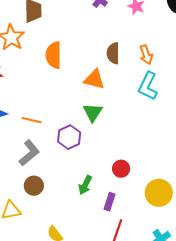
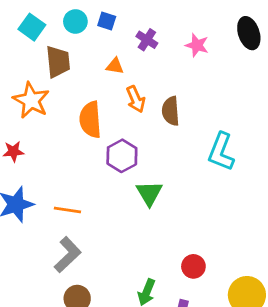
orange arrow: (146, 55) -> (136, 99), moved
orange triangle: (94, 79) -> (115, 66), moved, size x0.6
purple hexagon: (69, 137) -> (122, 156), moved

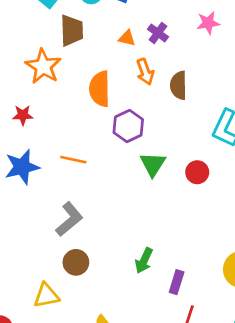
purple cross: (147, 40) -> (158, 33), moved
pink star: (197, 45) -> (208, 23), turned -30
orange line: (67, 210) -> (73, 160), moved
red circle: (193, 266) -> (197, 172), moved

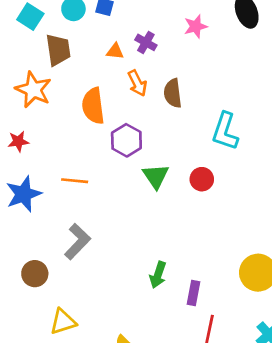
brown circle: (76, 262) -> (35, 274), moved

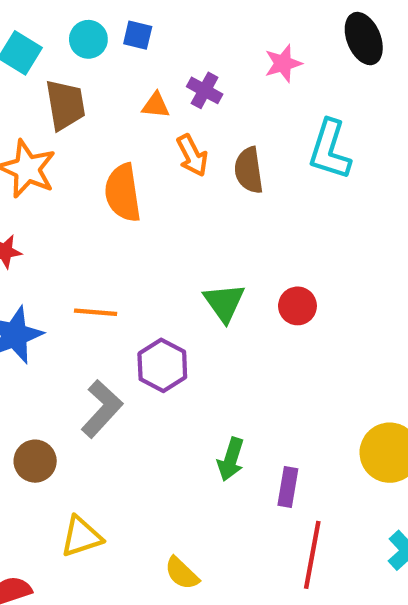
cyan L-shape: (225, 131) -> (330, 150), moved
purple hexagon: (126, 140) -> (162, 365), moved

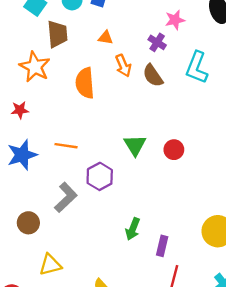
purple cross: (205, 90) -> (157, 42), moved
brown semicircle: (249, 170) -> (153, 76), turned -30

